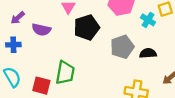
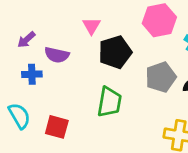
blue cross: (13, 45) -> (32, 74), moved
green trapezoid: (65, 73) -> (109, 102), moved

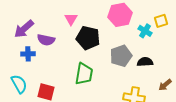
purple arrow: (26, 40) -> (24, 29), size x1.5
black pentagon: (115, 52) -> (88, 38), turned 30

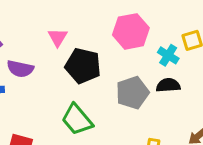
black semicircle: (145, 62) -> (168, 85), moved
green trapezoid: (84, 74) -> (77, 120), turned 130

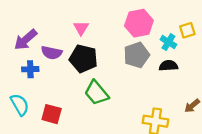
black pentagon: (83, 66) -> (83, 59), moved
gray pentagon: (132, 93) -> (137, 55), moved

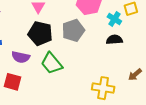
purple semicircle: (52, 53) -> (21, 57), moved
gray pentagon: (137, 55) -> (73, 30), moved

